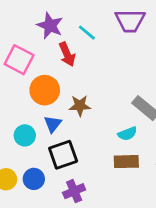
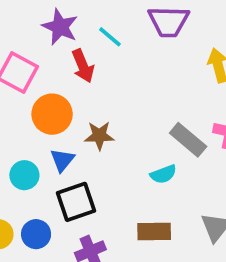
brown rectangle: (126, 162) -> (154, 232), moved

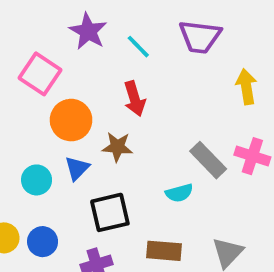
red arrow: (83, 66) -> (135, 99), moved
black square: (76, 202) -> (110, 212), moved

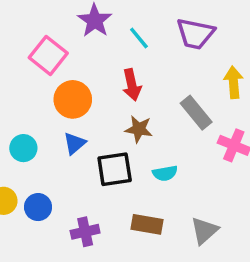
brown star: (117, 147) -> (139, 129), moved
gray rectangle: (208, 160) -> (196, 113), moved
cyan circle: (37, 180) -> (23, 148), moved
black square: (110, 212) -> (115, 169), moved

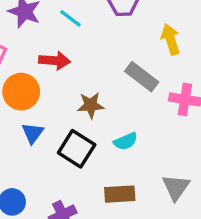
red arrow: (132, 85) -> (54, 61), moved, turned -60
black square: (115, 169) -> (77, 149), turned -36

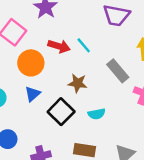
cyan line: (70, 18) -> (84, 45), moved

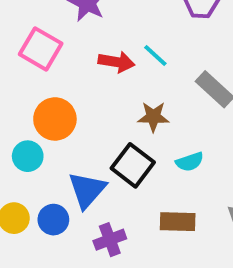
orange circle: (31, 63) -> (55, 119), moved
blue triangle: (33, 94) -> (87, 190), moved, size x1.5

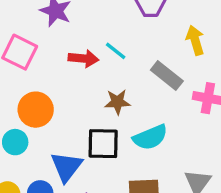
cyan semicircle: (190, 162) -> (150, 137), size x1.5
black square: (133, 165) -> (103, 144), turned -32

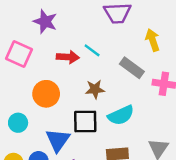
orange circle: (36, 110) -> (46, 94), moved

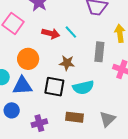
gray rectangle: (132, 68) -> (99, 52), turned 48
blue triangle: (58, 140) -> (22, 86), moved, turned 40

